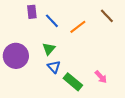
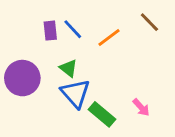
purple rectangle: (32, 12) -> (50, 31), moved
green triangle: (49, 49) -> (68, 68), turned -32
blue triangle: (54, 67) -> (75, 93), size x1.6

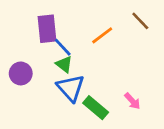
blue line: (73, 29) -> (63, 47), moved
purple rectangle: (50, 31) -> (47, 29), size x1.5
purple circle: (22, 78) -> (21, 73), size x0.7

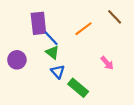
blue triangle: (71, 88) -> (58, 72), size x0.6
pink arrow: (132, 101) -> (107, 63), moved

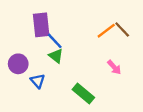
brown line: (115, 17) -> (122, 30), moved
orange line: (84, 29) -> (106, 31), moved
blue triangle: (58, 72) -> (38, 81), moved

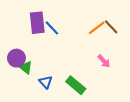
blue line: (55, 41) -> (52, 28), moved
green triangle: (56, 56) -> (26, 67), moved
blue triangle: (38, 81) -> (46, 82), moved

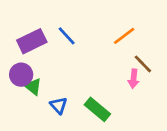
purple rectangle: (37, 23) -> (32, 41), moved, turned 70
brown line: (111, 27) -> (143, 64), moved
pink arrow: (104, 61) -> (133, 79), turned 48

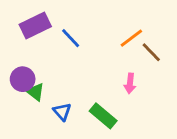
purple rectangle: (32, 41) -> (35, 25), moved
brown line: (143, 64) -> (151, 52), moved
pink arrow: (133, 79) -> (130, 83), moved

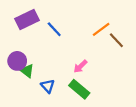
pink arrow: (130, 83) -> (80, 66), moved, turned 40

